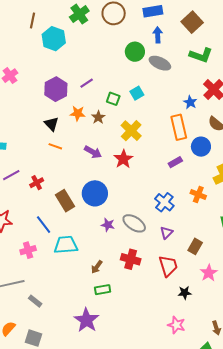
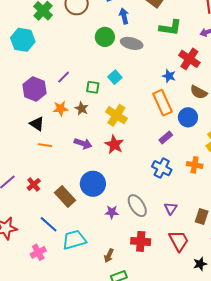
blue cross: (164, 202) -> (162, 168), moved
gray ellipse: (134, 223) -> (137, 206), turned 35

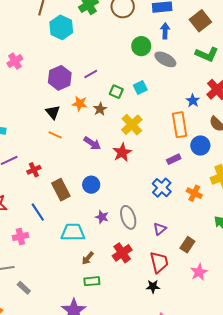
blue circle: (93, 184) -> (91, 185), size x0.7
cyan trapezoid: (74, 240) -> (73, 232), moved
red cross: (141, 241) -> (122, 253), turned 36
black star: (200, 264) -> (153, 287), moved

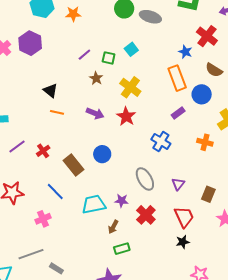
purple line: (91, 74) -> (84, 55), moved
purple hexagon: (60, 78) -> (30, 43), moved
orange star: (80, 104) -> (73, 14), moved
blue cross: (162, 188) -> (161, 141), moved
purple star: (102, 217) -> (122, 201), moved

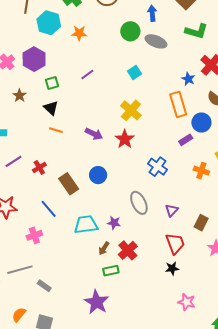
green square: (109, 58) -> (52, 83), moved, turned -32
brown star: (96, 78) -> (19, 96), moved
purple rectangle: (178, 113) -> (186, 140), moved
red cross: (146, 215) -> (128, 250), moved

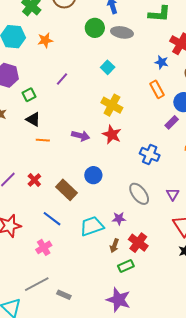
orange rectangle: (178, 104) -> (157, 89), size x0.7

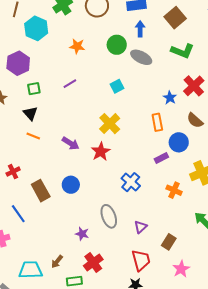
orange star: (45, 40) -> (77, 46), moved
cyan trapezoid: (92, 226) -> (31, 270), moved
brown arrow: (114, 246) -> (57, 262), moved

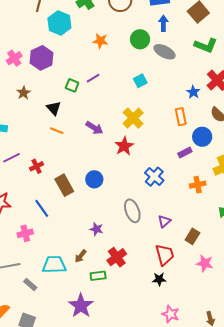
green square: (34, 89) -> (72, 85), moved, turned 32
purple arrow: (71, 143) -> (94, 128), moved
orange cross: (174, 190) -> (198, 185), turned -35
purple star: (82, 234) -> (96, 229), moved
pink star: (181, 269) -> (205, 263), turned -30

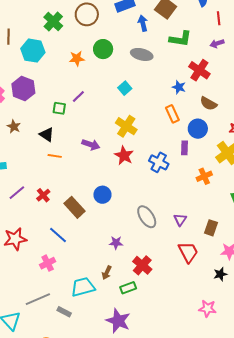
blue arrow: (163, 23) -> (143, 23), moved
green circle: (140, 39) -> (103, 49), moved
purple rectangle: (185, 153) -> (185, 148), turned -48
blue cross: (154, 177) -> (159, 162), moved
black star: (159, 279) -> (220, 274), moved

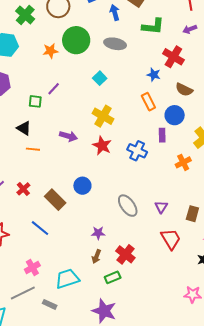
green circle: (103, 49) -> (76, 40), size x1.4
pink cross: (48, 263) -> (32, 267), moved
brown arrow: (107, 273) -> (96, 256), moved

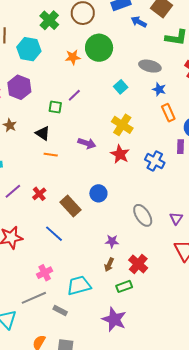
blue arrow: (115, 13) -> (139, 22), turned -49
gray ellipse: (115, 44) -> (150, 66), moved
blue star: (154, 75) -> (159, 89), moved

